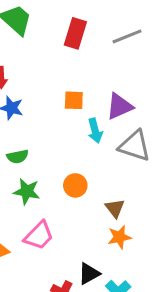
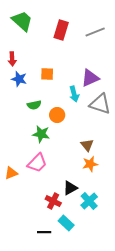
orange square: (74, 100) -> (47, 74), moved
green semicircle: (18, 157) -> (34, 105), moved
orange circle: (75, 185) -> (57, 115), moved
green star: (27, 191) -> (41, 134), moved

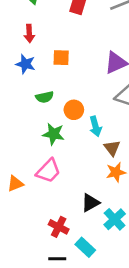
red arrow: (12, 59) -> (29, 33), moved
cyan arrow: (74, 94) -> (95, 126), moved
red cross: (53, 201) -> (59, 227), moved

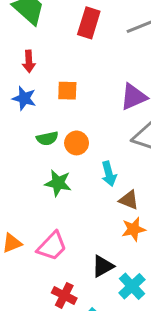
orange circle: (74, 110) -> (77, 143), moved
brown triangle: (112, 148) -> (129, 200), turned -30
pink trapezoid: (48, 171) -> (52, 246), moved

